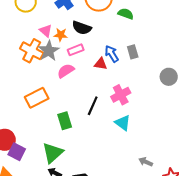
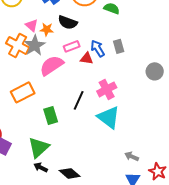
pink rectangle: (76, 50) -> (72, 46), moved
pink semicircle: (66, 71) -> (52, 65), size x1.4
cyan triangle: (123, 123) -> (109, 117), size x1.4

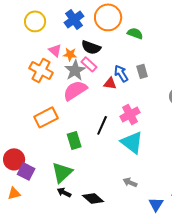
gray star: (35, 45) -> (75, 70), moved
pink rectangle: (72, 46) -> (89, 64), moved, turned 63
gray arrow: (132, 156) -> (130, 182), moved

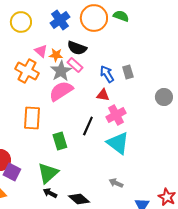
green semicircle: (135, 33) -> (121, 16), moved
red triangle: (110, 83) -> (103, 95), moved
orange rectangle: (46, 117) -> (32, 118), turned -60

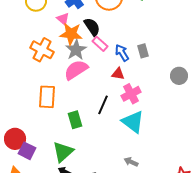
black semicircle: (77, 48) -> (92, 27), turned -144
pink triangle: (41, 51) -> (63, 19), moved
orange star: (56, 55) -> (71, 34), size x1.6
pink rectangle: (75, 65) -> (100, 44), moved

